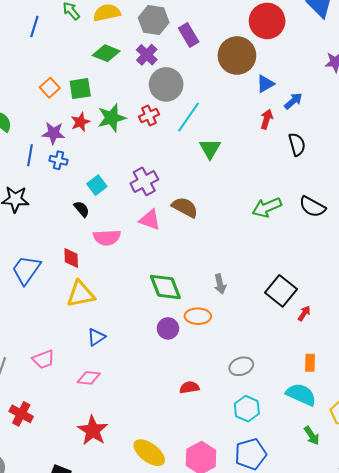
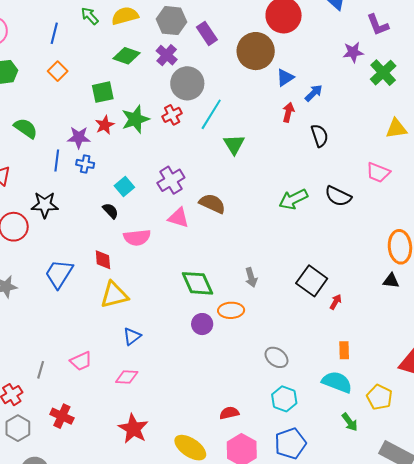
orange square: (50, 88) -> (58, 71), moved
gray ellipse: (241, 366) -> (276, 357), turned 60
red semicircle: (189, 387) -> (229, 413), moved

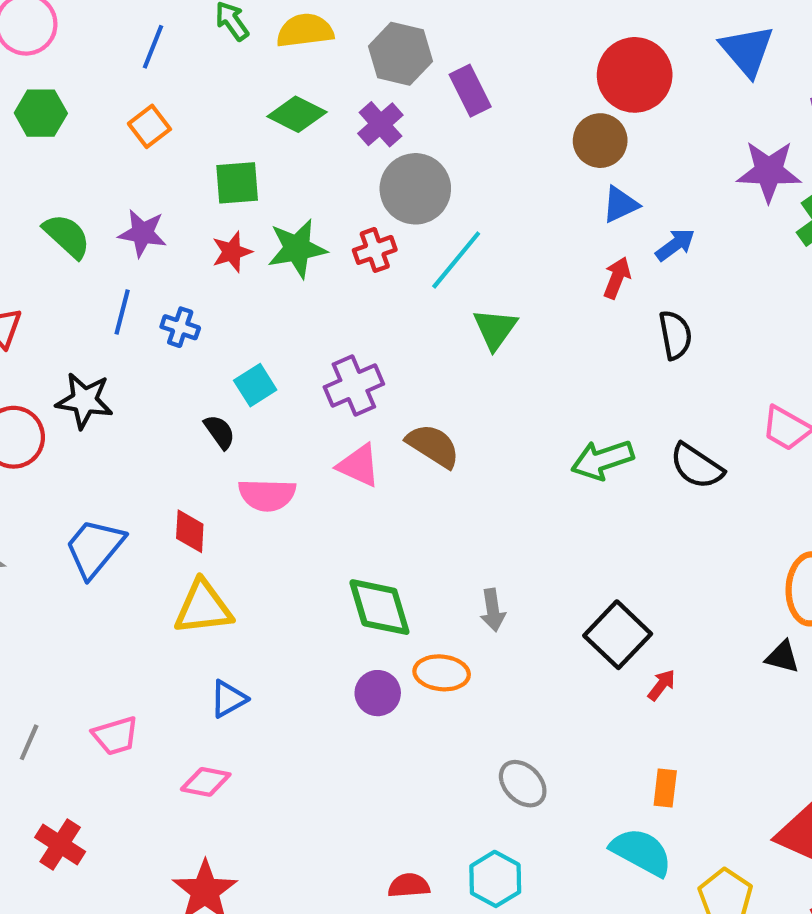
brown circle: (256, 51) -> (600, 141), moved, size x0.7
purple star: (353, 52) -> (769, 171), size x1.4
purple star: (79, 137) -> (142, 233), moved
cyan hexagon: (284, 399) -> (495, 879), moved

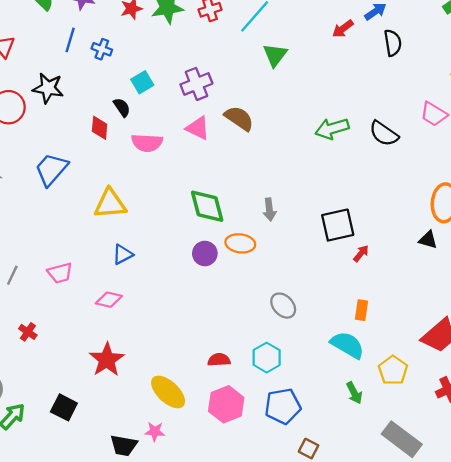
red arrow: (617, 278) -> (343, 29), turned -150
black semicircle: (675, 335) -> (393, 43), moved
red diamond: (190, 531) -> (100, 128), moved
black square: (618, 635) -> (338, 225), turned 32
red cross: (60, 844) -> (28, 332), size x0.7

